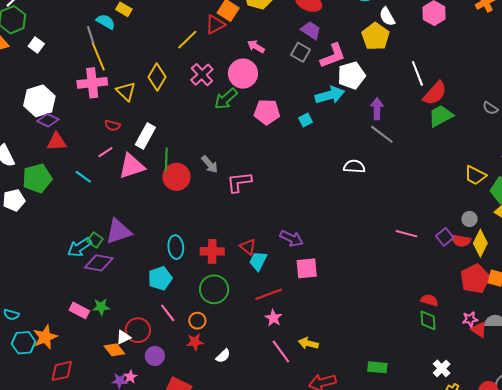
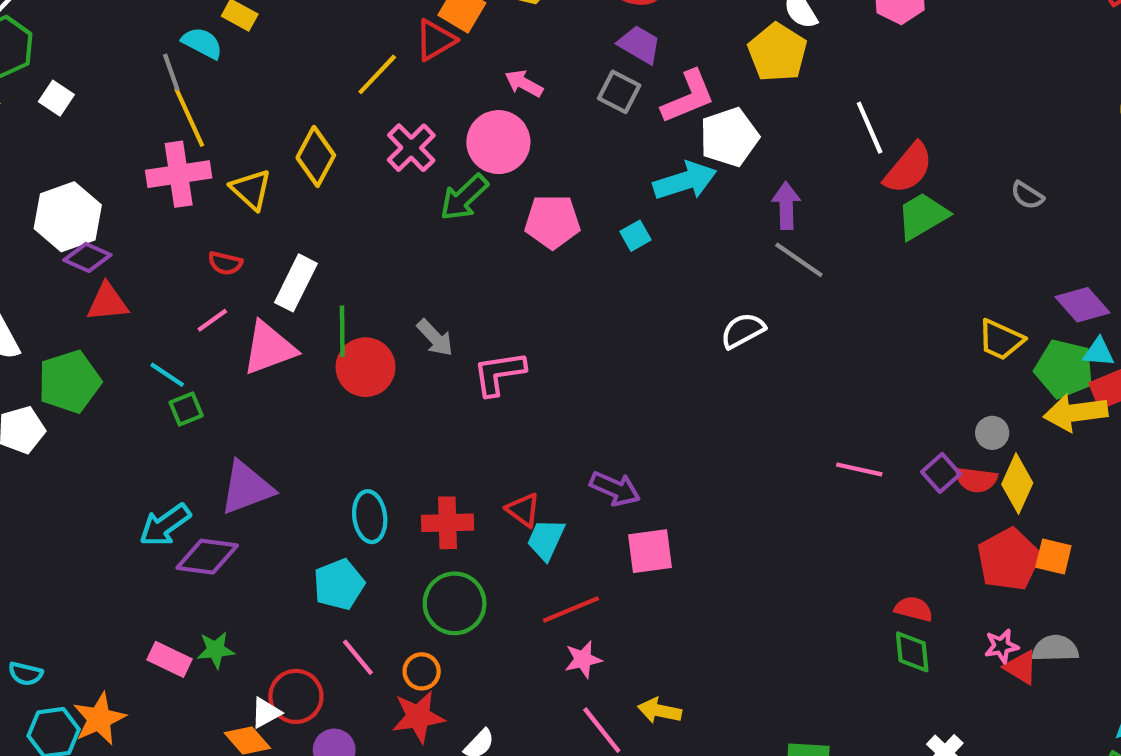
white semicircle: (354, 166) -> (743, 331), turned -30
green square: (95, 240) -> (186, 409), moved, turned 35
pink star: (273, 318) -> (583, 659), turned 30
red star: (195, 342) -> (418, 717), size x1.4

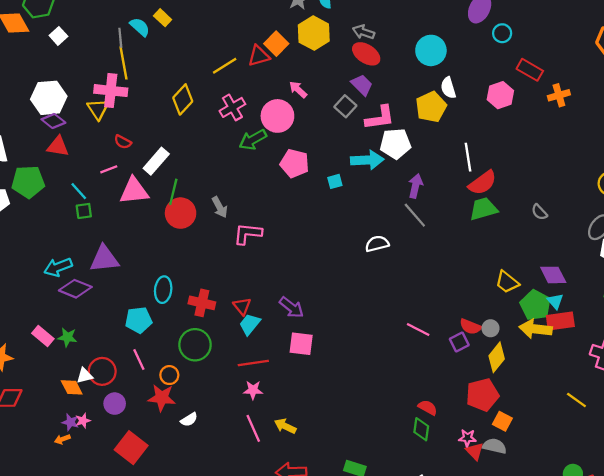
yellow triangle: (251, 190) -> (98, 109), moved
cyan triangle: (1099, 352) -> (555, 301), turned 30
red semicircle: (976, 480) -> (470, 327), moved
orange square: (1053, 557) -> (502, 421), moved

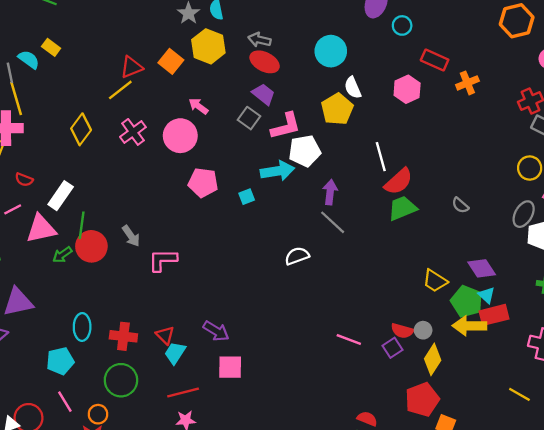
red triangle: (259, 56) -> (131, 67), moved
green arrow: (253, 140) -> (62, 255), moved, size x0.7

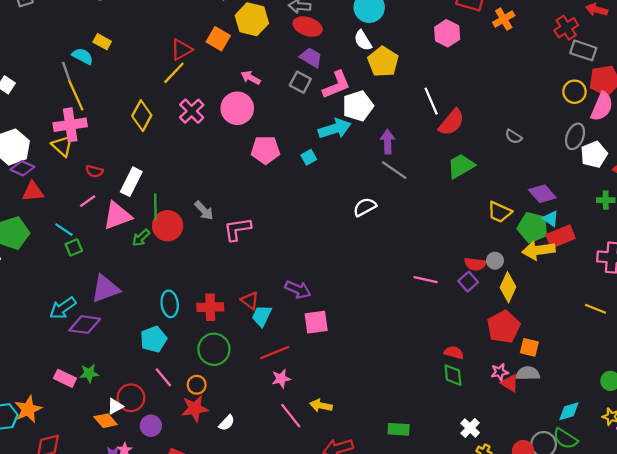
white semicircle: (353, 88) -> (363, 40), moved
green trapezoid: (402, 208) -> (461, 166), moved

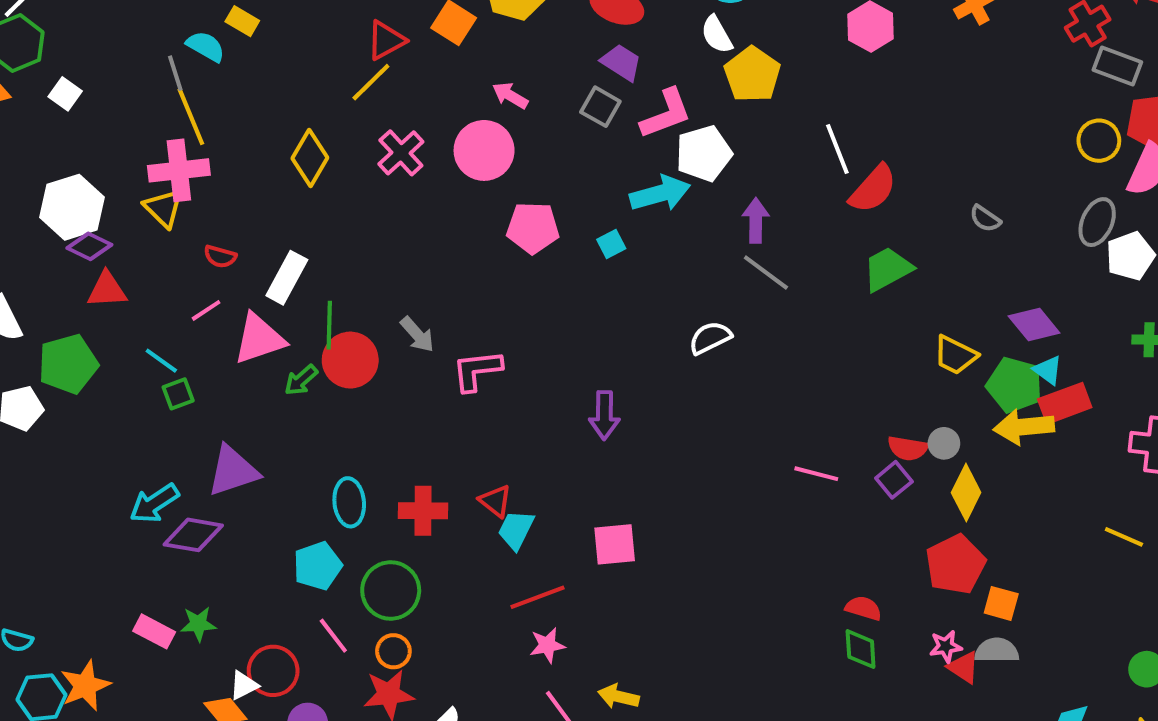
purple arrow: (298, 289) -> (604, 415), moved, turned 65
green circle: (214, 349) -> (391, 590), moved

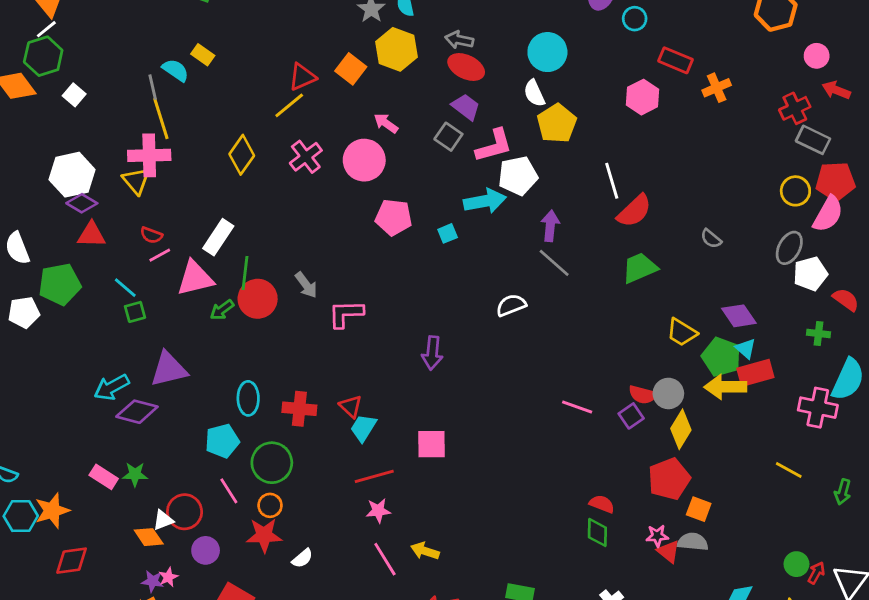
red semicircle: (220, 257) -> (151, 235), moved
gray circle: (944, 443) -> (668, 393), size x1.4

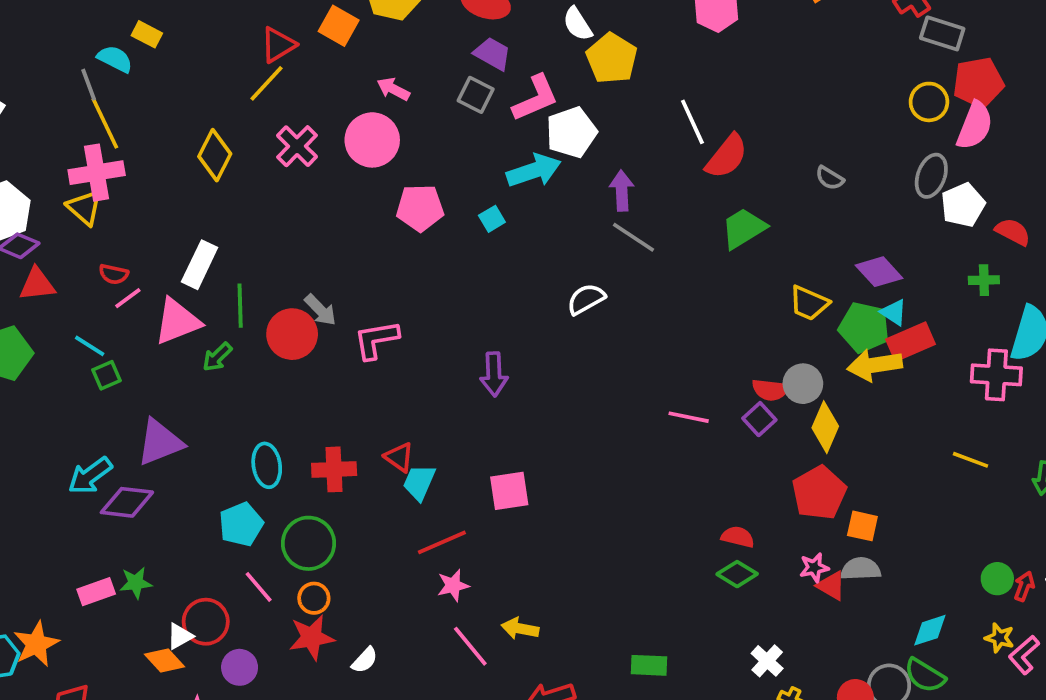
red circle: (258, 299) -> (292, 334), moved
pink rectangle: (104, 477) -> (96, 592), turned -44
green diamond: (597, 532) -> (737, 574), turned -52

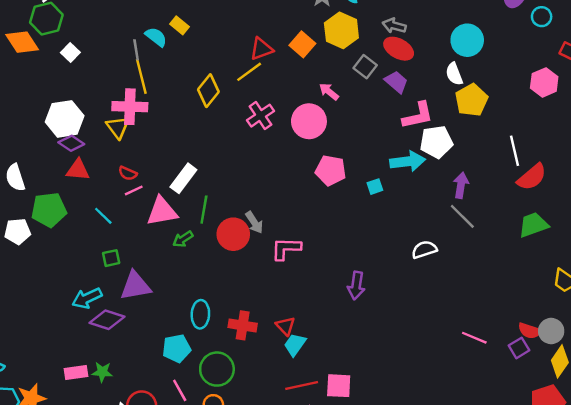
gray square: (476, 95) -> (365, 67), moved
yellow diamond: (215, 155) -> (208, 91), moved
green square: (107, 375) -> (111, 258), moved
pink square: (509, 491) -> (339, 386), moved

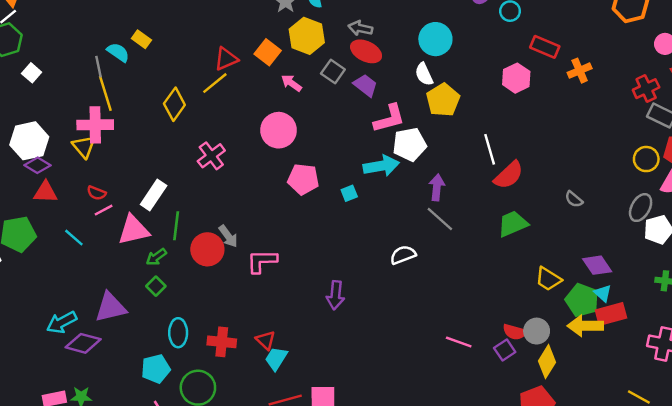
pink arrow: (329, 92) -> (291, 83), moved
pink cross: (260, 116) -> (211, 156), moved
green square: (111, 258) -> (156, 286), moved, turned -30

